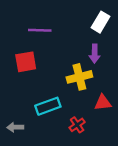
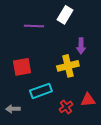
white rectangle: (100, 22) -> (65, 15), moved
red square: (26, 62) -> (22, 67), moved
red triangle: (103, 103) -> (88, 100), moved

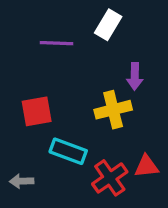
cyan rectangle: (41, 91) -> (68, 151), turned 40
red cross: (66, 107) -> (110, 178), size x1.5

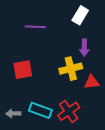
white rectangle: (108, 25) -> (80, 15), moved
cyan rectangle: (68, 151) -> (40, 110), moved
red triangle: (146, 166) -> (92, 82), moved

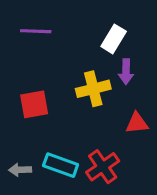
white rectangle: (80, 15) -> (114, 39), moved
purple line: (35, 27) -> (36, 31), moved
yellow cross: (71, 69) -> (93, 89), moved

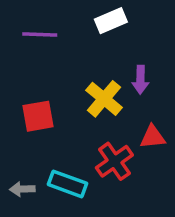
white rectangle: (114, 39) -> (111, 21), moved, turned 36
yellow cross: (93, 89) -> (104, 99), turned -36
red cross: (103, 167) -> (114, 161), moved

